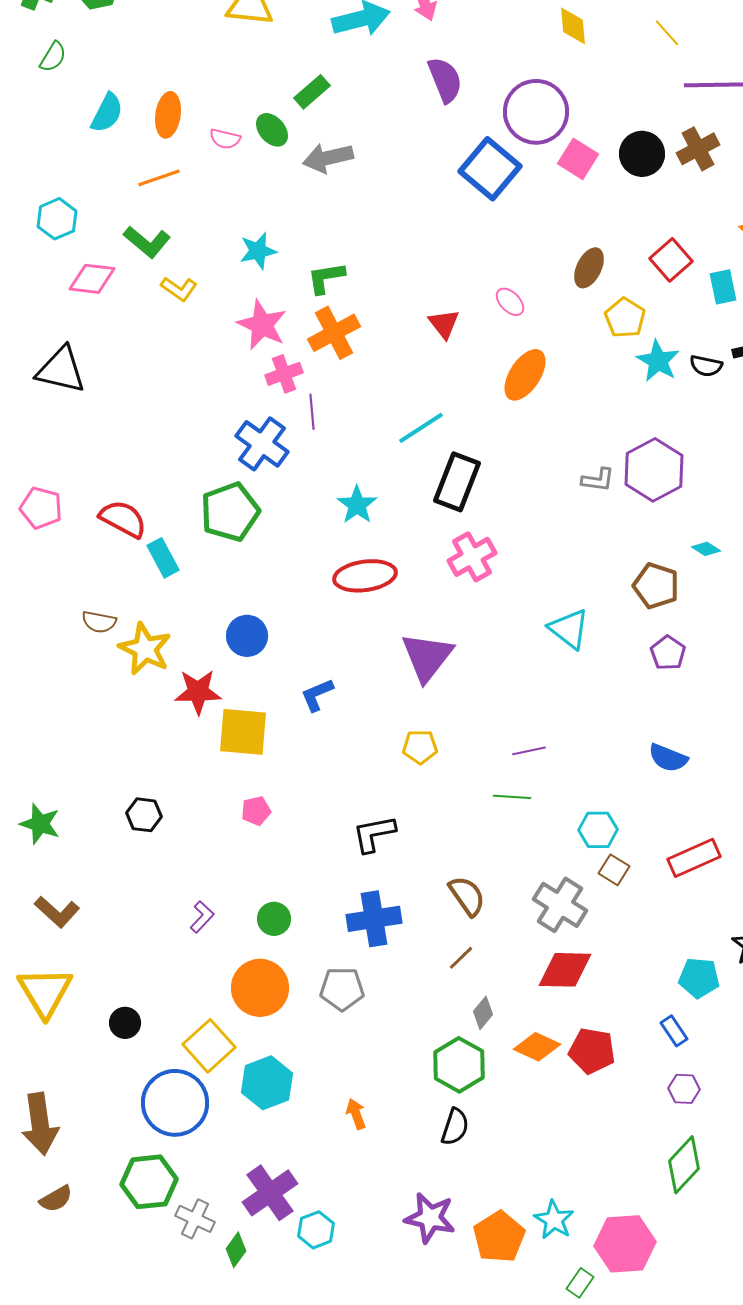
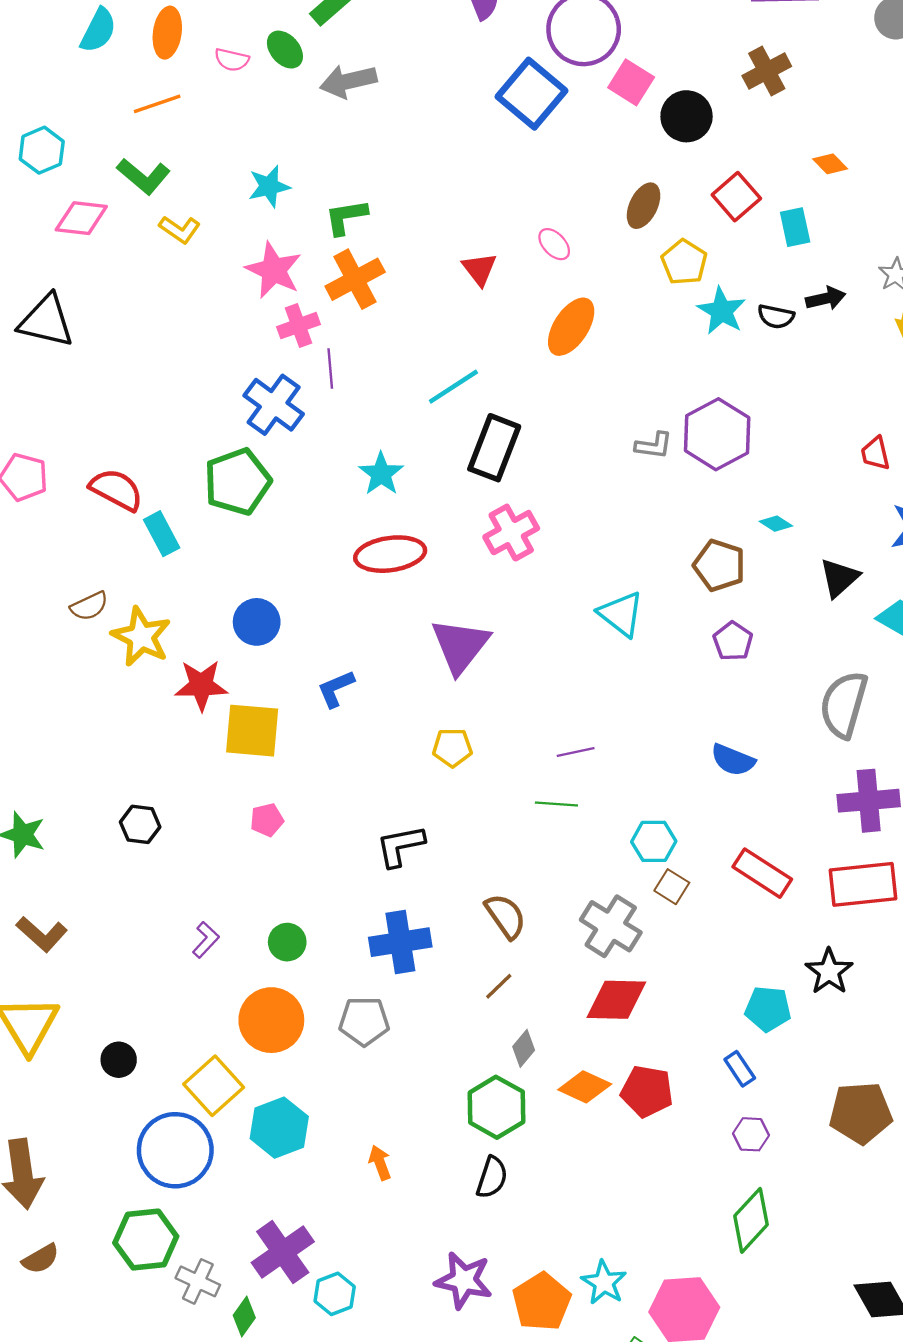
black circle: (642, 154) -> (687, 116), moved
brown semicircle: (99, 622) -> (89, 606), turned -36
red rectangle: (694, 858) -> (762, 873), turned 57

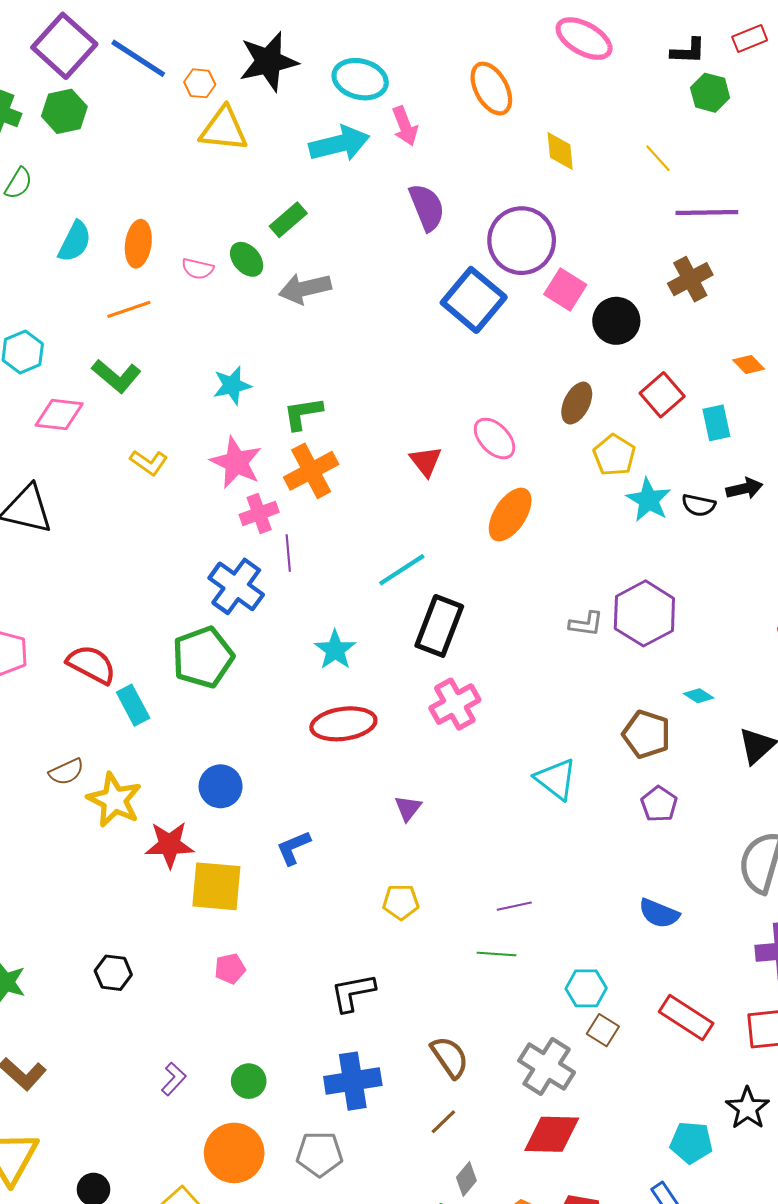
yellow L-shape: (180, 229) -> (149, 462), moved
pink ellipse: (554, 244) -> (494, 438), size x1.4
purple triangle: (460, 646) -> (408, 808), size x0.5

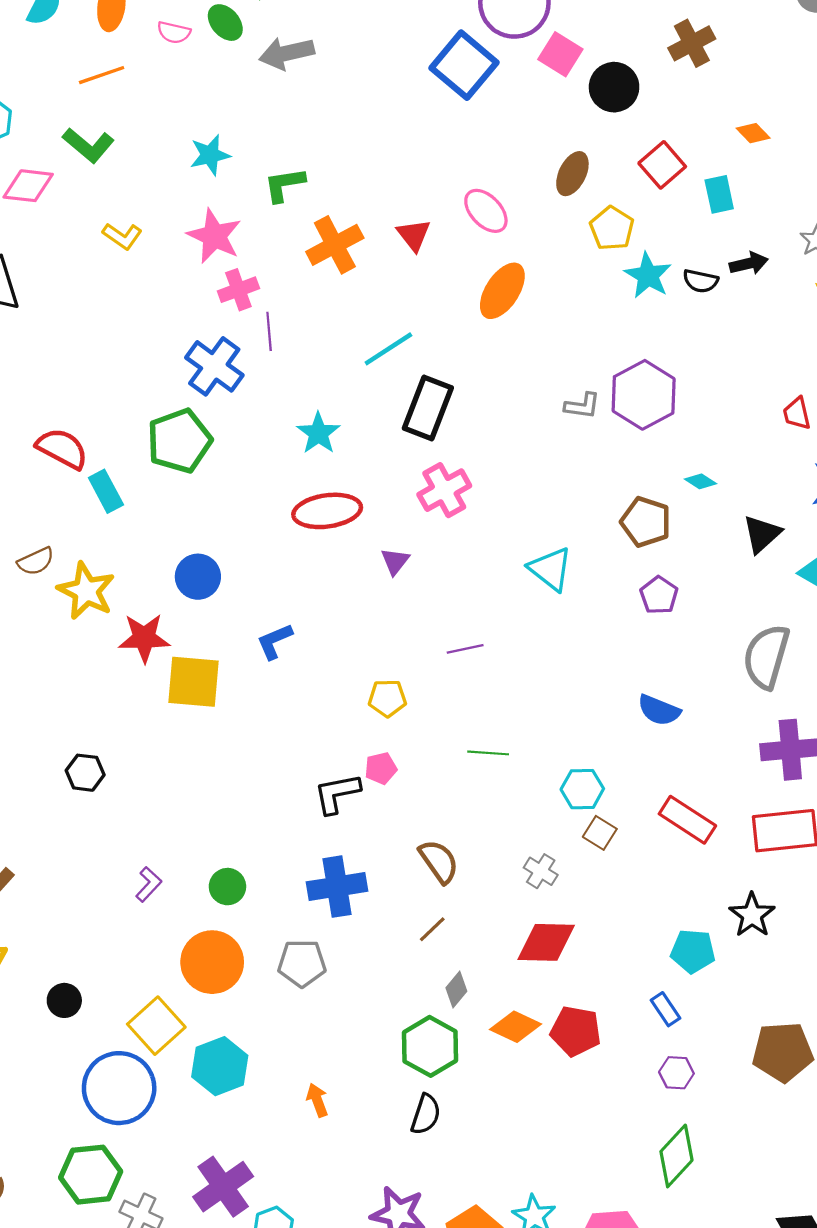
orange cross: (311, 471) -> (335, 245), moved
purple triangle: (408, 808) -> (395, 561), moved
purple line: (514, 906) -> (465, 649), moved
pink pentagon: (230, 969) -> (381, 768), moved
gray cross: (547, 1066) -> (541, 871), size x0.6

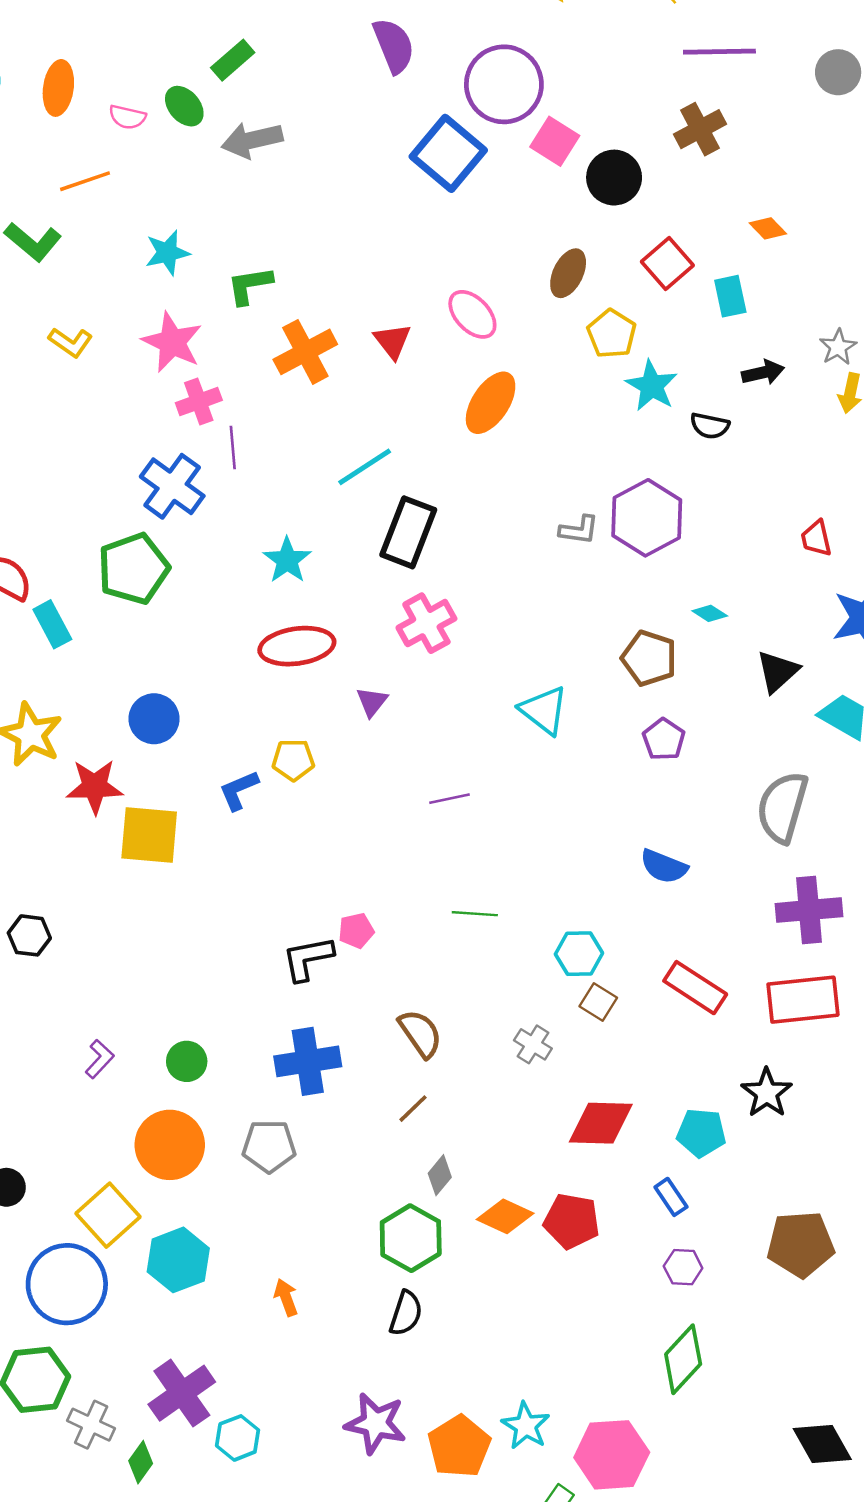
orange line: (102, 75) -> (85, 181), moved
black semicircle: (701, 281) -> (710, 426), moved
yellow pentagon: (387, 698) -> (293, 760), moved
red diamond: (546, 942) -> (601, 1123), moved

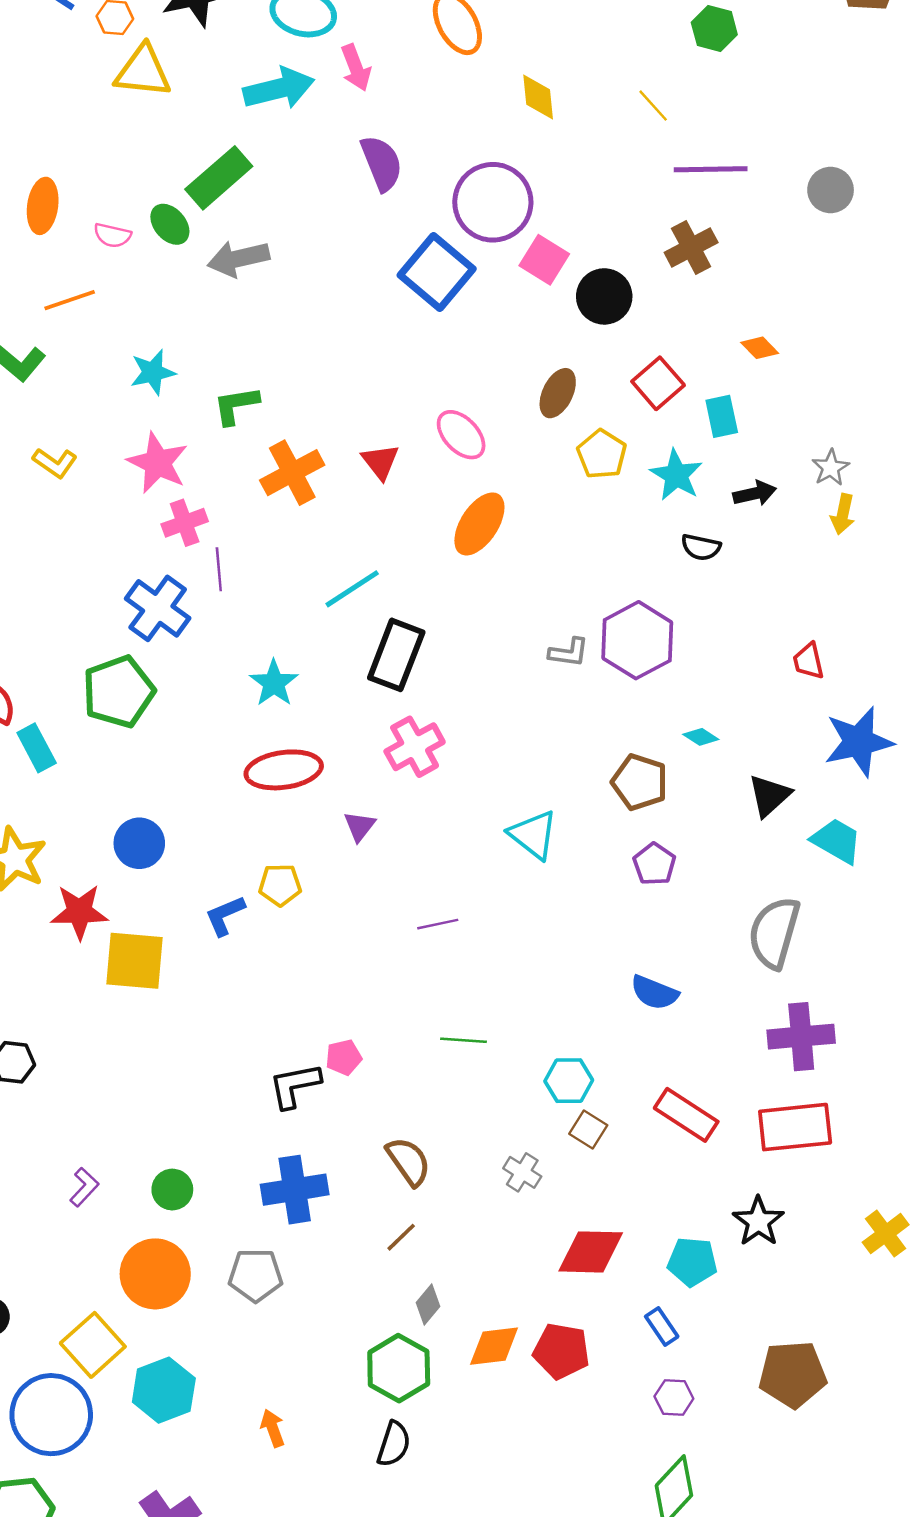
green rectangle: (233, 60) -> (219, 178), size x1.5
cyan star: (652, 386) -> (676, 475), moved
orange diamond: (505, 1216) -> (494, 1346), turned -32

